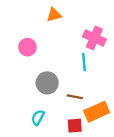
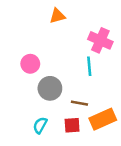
pink circle: (27, 47) -> (30, 64), moved
red square: (75, 126) -> (72, 125), moved

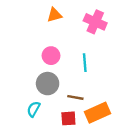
pink cross: (100, 40) -> (95, 22), moved
pink circle: (30, 64) -> (51, 56), moved
cyan semicircle: (40, 125) -> (34, 109), moved

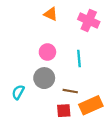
orange triangle: (55, 15) -> (51, 14), turned 40
cyan semicircle: (34, 109) -> (18, 92), moved

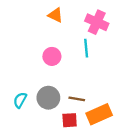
cyan line: (79, 59) -> (86, 48), moved
gray circle: (44, 78) -> (48, 98), moved

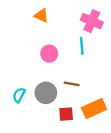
orange triangle: (55, 15) -> (41, 16), moved
brown line: (77, 99) -> (72, 84), moved

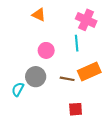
gray circle: (46, 93) -> (36, 77), moved
orange rectangle: (94, 109) -> (89, 71), moved
red square: (66, 114) -> (76, 109), moved

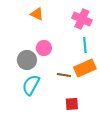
cyan line: (77, 43) -> (85, 45), moved
gray circle: (36, 77) -> (27, 60), moved
cyan semicircle: (18, 89) -> (31, 85), moved, size x1.5

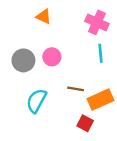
gray circle: (27, 60) -> (23, 60), moved
orange rectangle: (85, 68) -> (101, 100), moved
red square: (72, 104) -> (85, 123), turned 32

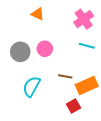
pink cross: (97, 22) -> (84, 19), turned 30
cyan line: (101, 53) -> (87, 46), turned -70
red square: (85, 123) -> (73, 106), turned 32

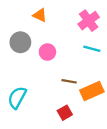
gray circle: (20, 52) -> (20, 42), moved
cyan semicircle: (32, 87) -> (17, 98), moved
red square: (73, 106) -> (65, 113), moved

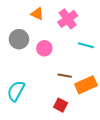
pink cross: (89, 21) -> (68, 19), moved
red square: (65, 113) -> (61, 105), turned -32

